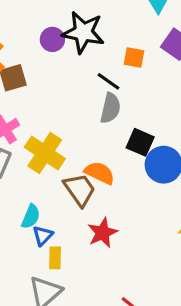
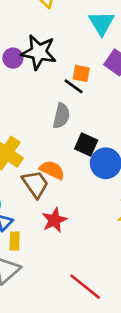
black line: (109, 81) -> (74, 86), moved

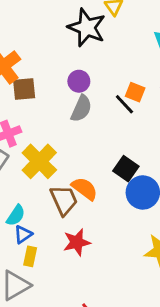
black star: (39, 52) -> (87, 28), moved
purple circle: (13, 58) -> (79, 81), moved
gray semicircle: (61, 116) -> (81, 109), moved

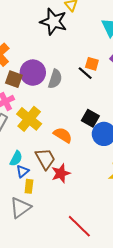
purple circle: (79, 81) -> (33, 73), moved, size x1.6
brown square: (24, 89) -> (14, 79), moved, turned 30
brown trapezoid: (64, 200) -> (45, 159), moved

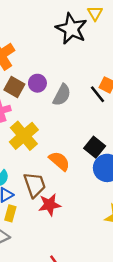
purple circle: (33, 73) -> (37, 83), size x0.6

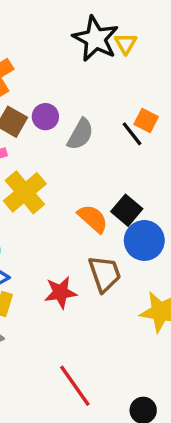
yellow triangle: (95, 13) -> (126, 43), moved
orange semicircle: (59, 161) -> (93, 219), moved
brown trapezoid: (35, 185) -> (105, 274), moved

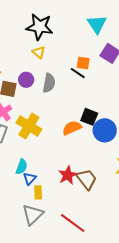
yellow triangle: (126, 43) -> (39, 52), moved
orange semicircle: (93, 219) -> (72, 128), turned -48
brown trapezoid: (105, 274) -> (87, 179), moved
red line: (75, 386) -> (73, 223), moved

